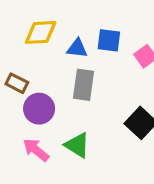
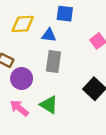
blue square: (109, 40) -> (65, 14), moved

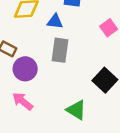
green triangle: (49, 105) -> (76, 110), moved

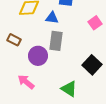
purple circle: (25, 69) -> (38, 56), moved

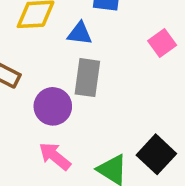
black square: (92, 65) -> (156, 154), moved
pink arrow: (26, 82) -> (55, 156), moved

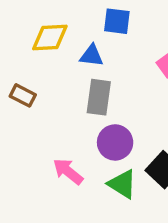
purple circle: (53, 106) -> (115, 142), moved

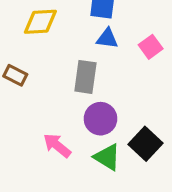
blue triangle: (92, 56) -> (107, 38), moved

